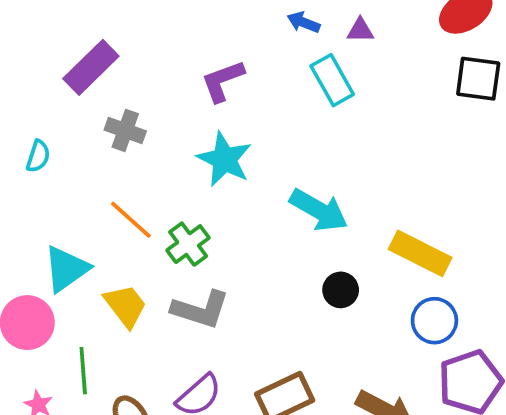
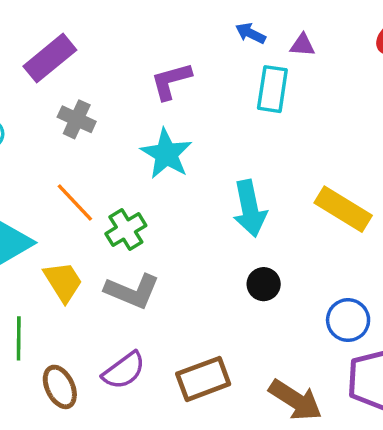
cyan rectangle: (332, 80) -> (272, 89), turned 33
cyan arrow: (319, 210) -> (250, 208), turned 44
yellow rectangle: (420, 253) -> (343, 209), moved

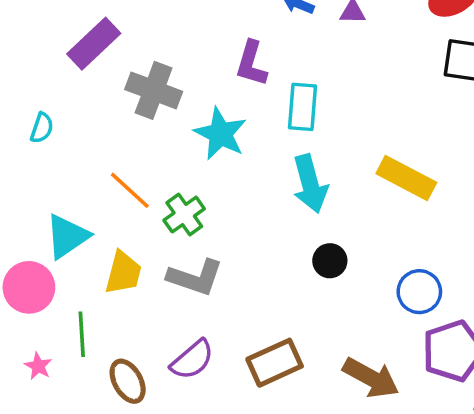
purple L-shape: (171, 81) -> (251, 63), moved, turned -54
cyan rectangle: (272, 89) -> (303, 107), moved
gray cross: (77, 119) -> (154, 90), moved, size x1.4
yellow trapezoid: (63, 282) -> (123, 273), turned 51

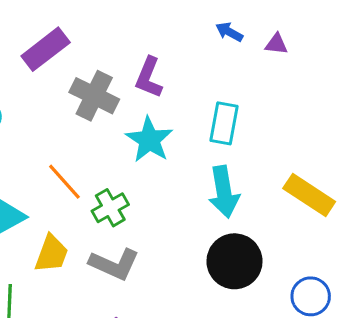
purple L-shape: (251, 63) -> (149, 77), moved
black circle: (330, 261) -> (235, 261), size x1.8

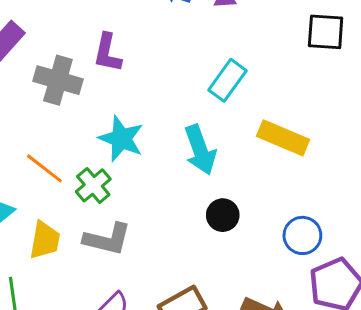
cyan rectangle: (224, 123) -> (228, 80), moved, turned 36
cyan star: (149, 140) -> (121, 139), moved
black circle: (235, 261) -> (223, 215), size x0.6

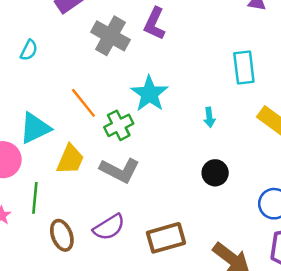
cyan rectangle: (228, 80) -> (244, 68), turned -56
cyan arrow: (200, 150) -> (209, 117), size x0.5

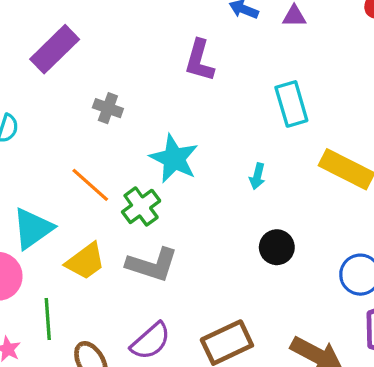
purple L-shape: (155, 24) -> (199, 61), moved
gray cross: (110, 36) -> (108, 108), moved, size x0.6
cyan arrow: (209, 117) -> (257, 176), turned 30
yellow trapezoid: (70, 159) -> (85, 261), turned 40

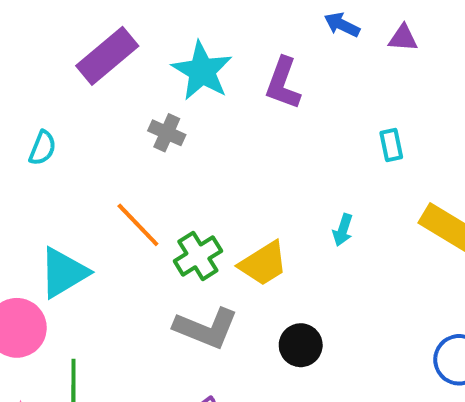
cyan rectangle: (291, 104) -> (391, 145), size x0.6
cyan star: (174, 159) -> (202, 71), moved
black circle: (277, 247) -> (301, 345), moved
yellow trapezoid: (85, 261) -> (263, 263), moved

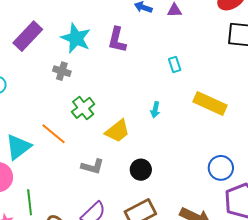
orange line: (138, 225) -> (54, 134), moved
green cross: (198, 256) -> (83, 108), moved
gray L-shape: (206, 328) -> (93, 167), size x0.7

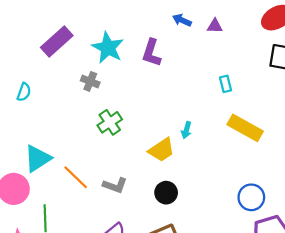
cyan rectangle: (175, 64) -> (226, 84), moved
yellow trapezoid: (117, 131) -> (162, 150), moved
orange line: (54, 134) -> (76, 177), moved

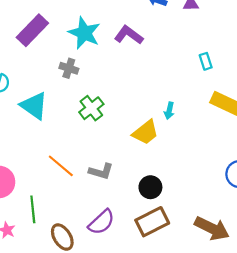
purple L-shape: (151, 53) -> (129, 35), turned 112
cyan triangle: (38, 158) -> (34, 106), moved, turned -48
black circle: (166, 193) -> (150, 187), moved

